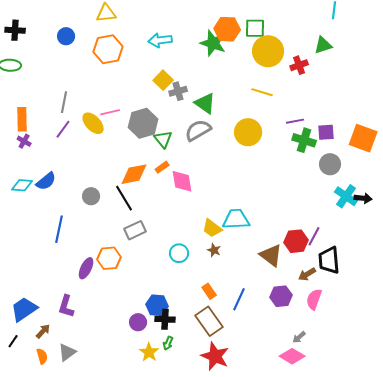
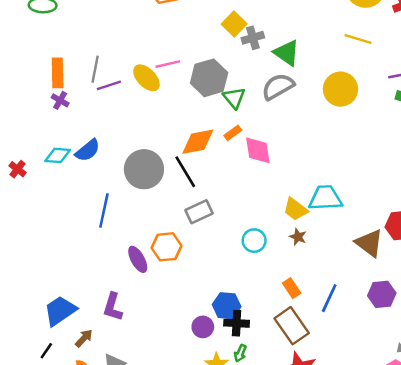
gray line: (64, 102) -> (95, 69), moved
purple line: (63, 129) -> (109, 85), turned 36
gray circle: (91, 196) -> (144, 169), size x1.8
purple ellipse: (86, 268) -> (138, 259), turned -55

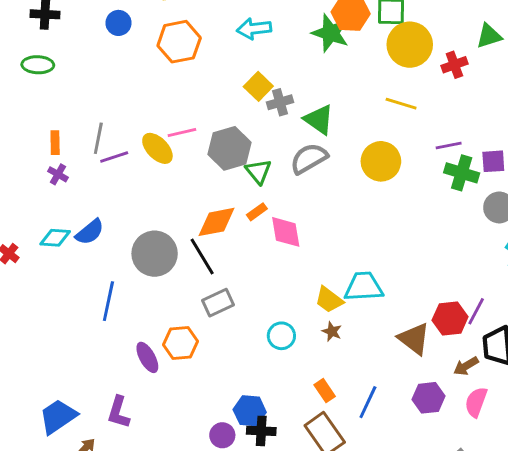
orange rectangle: (58, 73) -> (55, 143), size x0.7

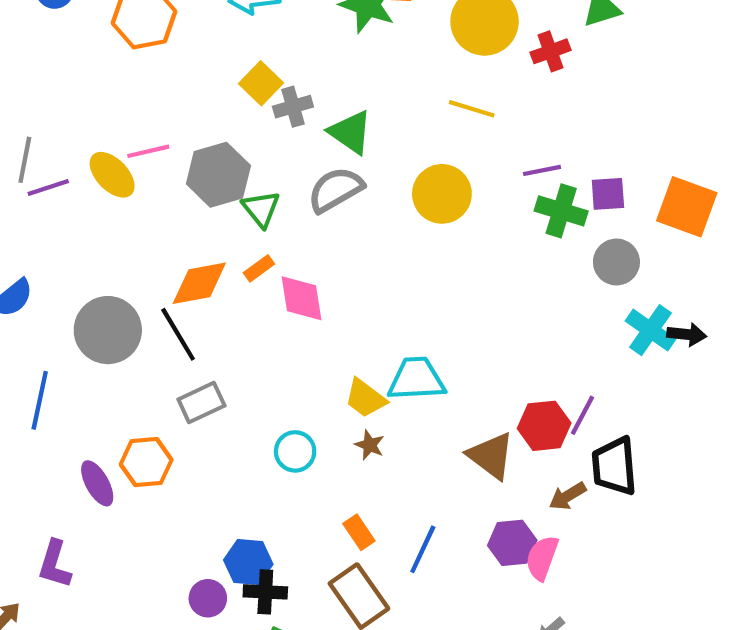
pink semicircle: (476, 402) -> (542, 558), moved

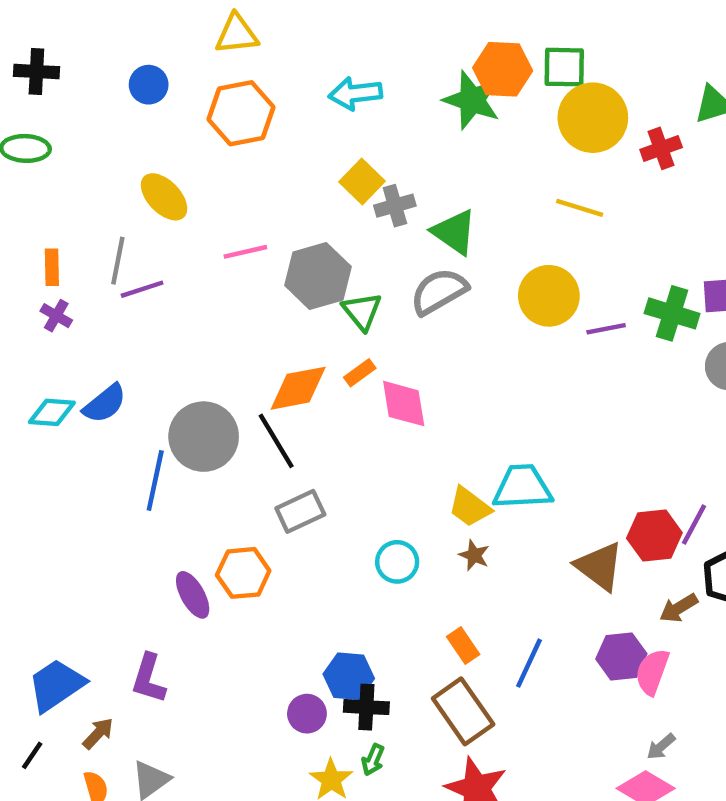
purple line: (542, 170) -> (606, 329), moved
yellow ellipse: (112, 175) -> (164, 197), moved
blue line: (40, 400) -> (155, 481), moved

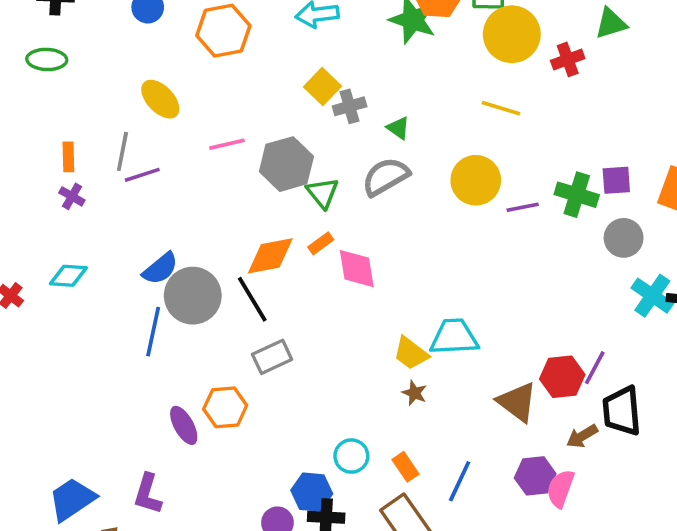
green triangle: (454, 232) -> (398, 128), size x0.6
blue semicircle: (105, 404) -> (160, 269), moved
cyan circle: (397, 562) -> (351, 456), moved

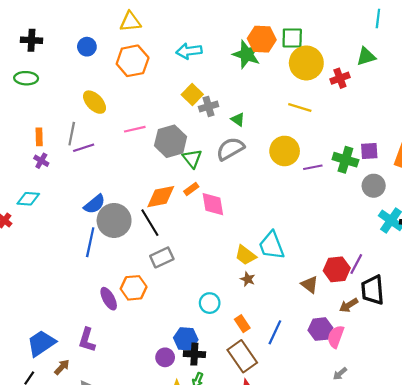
cyan diamond: (68, 276) -> (28, 199), moved
cyan trapezoid: (454, 337) -> (272, 245), turned -108
brown triangle: (517, 402) -> (310, 285), size x0.7
cyan circle: (351, 456) -> (210, 303), moved

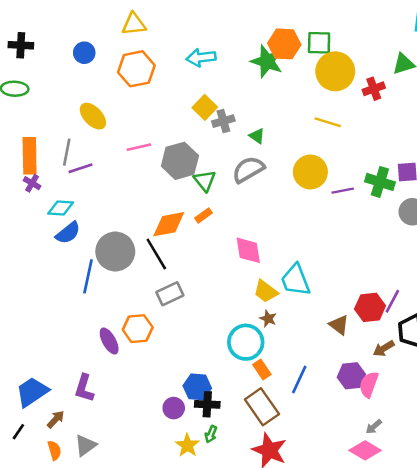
orange rectangle: (39, 137) -> (30, 156), size x1.8
cyan diamond: (28, 199) -> (61, 208), moved
blue semicircle: (95, 204) -> (68, 233), moved
pink diamond: (213, 204) -> (248, 250), moved
cyan circle: (210, 303) -> (246, 342), moved, size x1.5

